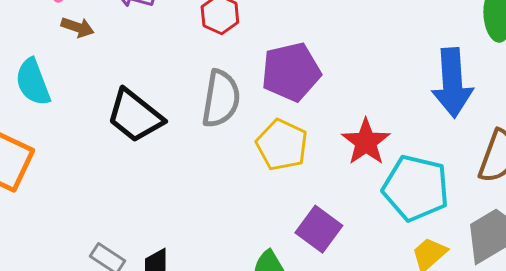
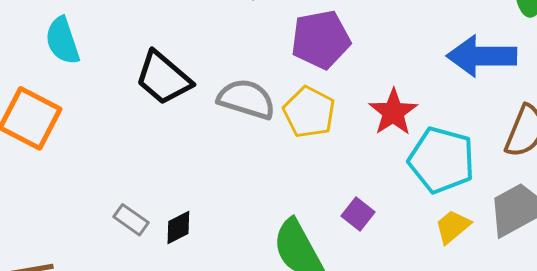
blue arrow: (452, 83) -> (482, 56), turned 92
gray semicircle: (221, 99) -> (246, 99), moved, turned -84
purple square: (319, 229) -> (358, 214), moved, size x0.7

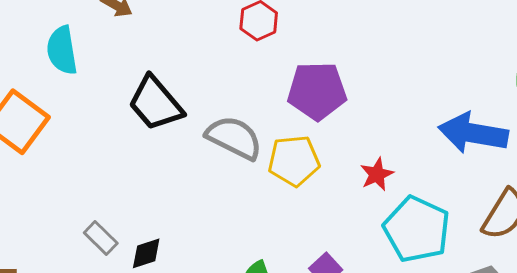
yellow pentagon: (309, 112) -> (294, 161), turned 30
red star: (393, 112) -> (377, 174), size x0.7

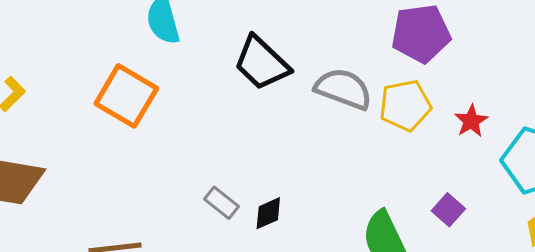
red star: (377, 174) -> (471, 121), moved

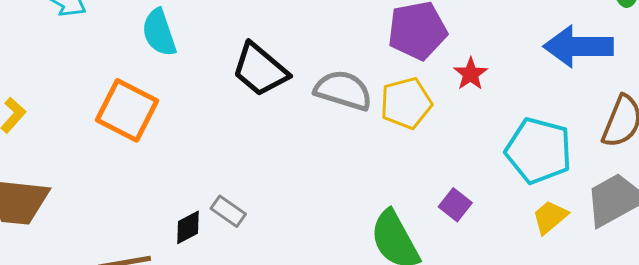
red star: (471, 121) -> (471, 74), moved
black diamond: (268, 213) -> (188, 227), moved

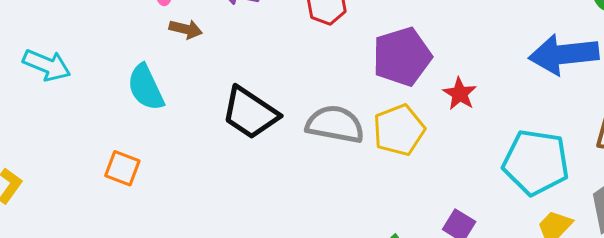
orange square: (127, 110) -> (122, 168), size x0.6

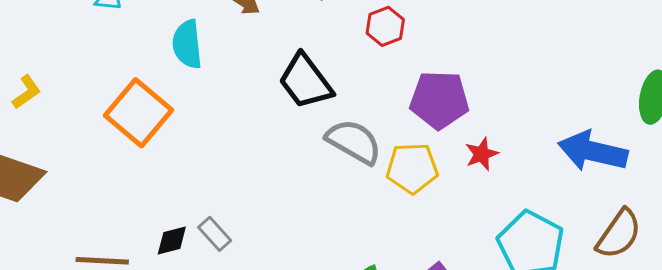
black trapezoid: (250, 113) -> (306, 81), moved
orange square: (122, 168) -> (139, 113), size x1.8

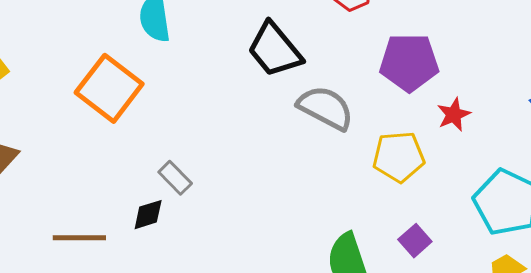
yellow pentagon: (412, 168) -> (399, 157), moved
gray rectangle: (215, 234) -> (175, 178), moved

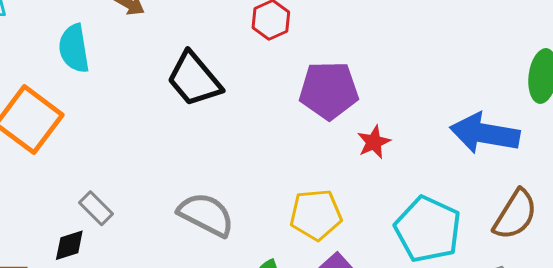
gray semicircle: (325, 108) -> (206, 214), moved
yellow pentagon: (399, 157) -> (316, 215), moved

